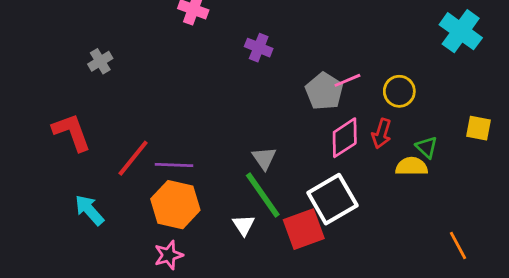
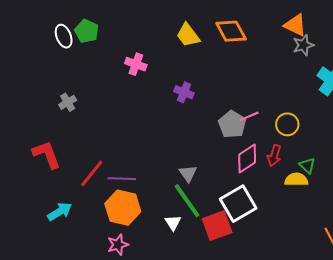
cyan arrow: (89, 210) -> (60, 212), turned 100

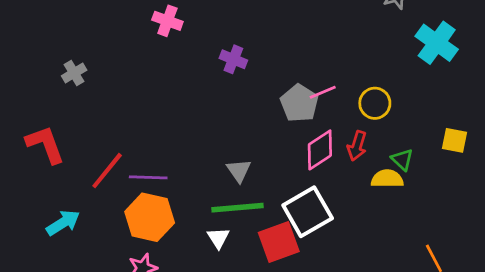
green line: (187, 201) -> (238, 208), turned -60

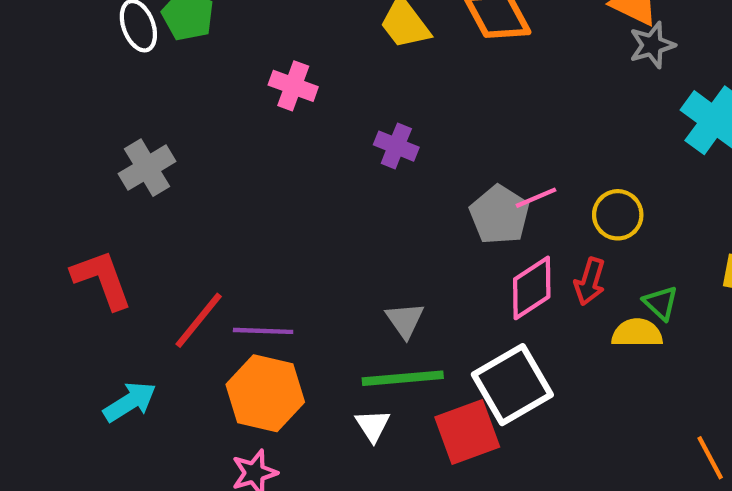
gray cross: (74, 73) -> (147, 168), size x1.4

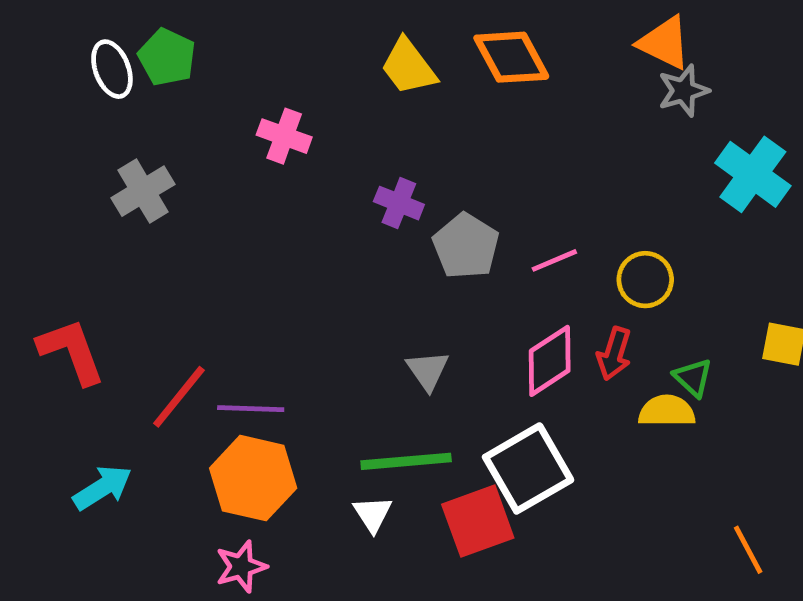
gray cross: (147, 168) -> (143, 191), moved
gray pentagon: (500, 215) -> (466, 246), moved
gray triangle: (405, 320) -> (428, 370), moved

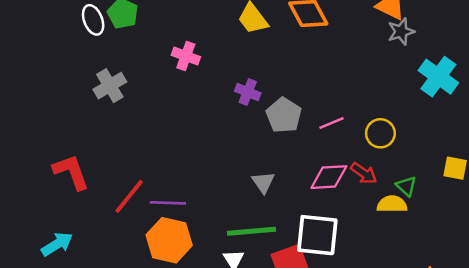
red arrow: (614, 354) -> (364, 173), turned -72
pink diamond: (550, 361) -> (329, 177), turned 30
white square: (528, 468) -> (317, 235), turned 36
cyan arrow: (102, 488) -> (57, 244), moved

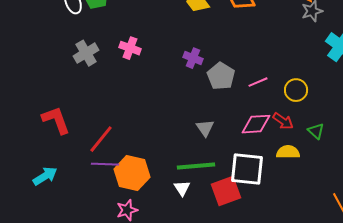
pink cross: (186, 56) -> (130, 48), moved
purple line: (168, 203) -> (105, 164), moved
yellow semicircle: (392, 204) -> (288, 152), moved

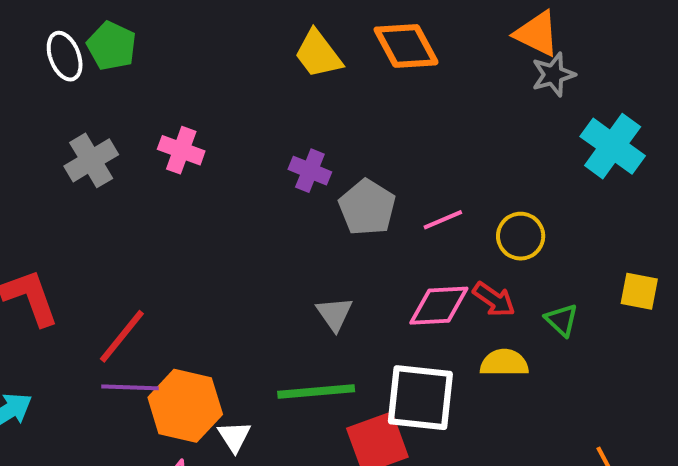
white triangle: (182, 188) -> (234, 436), moved

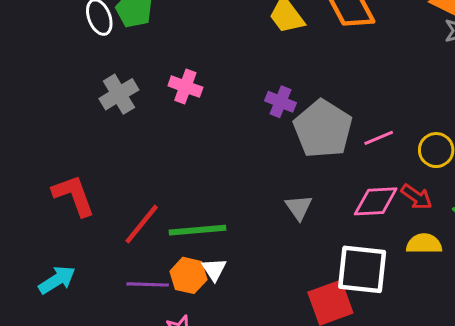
gray pentagon: (367, 207) -> (323, 129), size x1.4
purple line: (130, 387) -> (148, 284), moved
green line: (316, 391) -> (197, 230), moved
orange hexagon: (185, 406) -> (188, 275), size x0.7
white triangle: (234, 436) -> (214, 269), moved

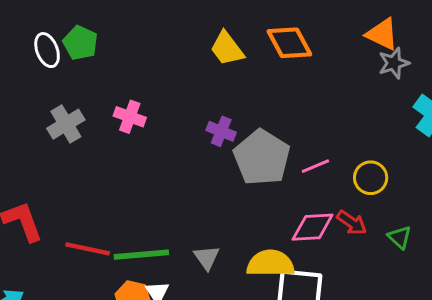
gray triangle: (299, 207) -> (207, 258), moved
red line: (142, 224) -> (88, 249), turned 63
yellow semicircle: (424, 244) -> (270, 263), moved, size x1.4

